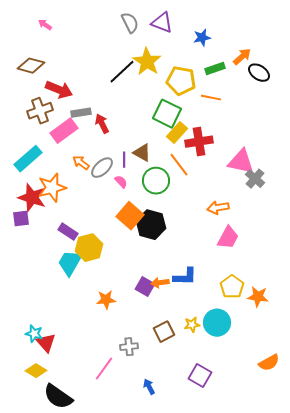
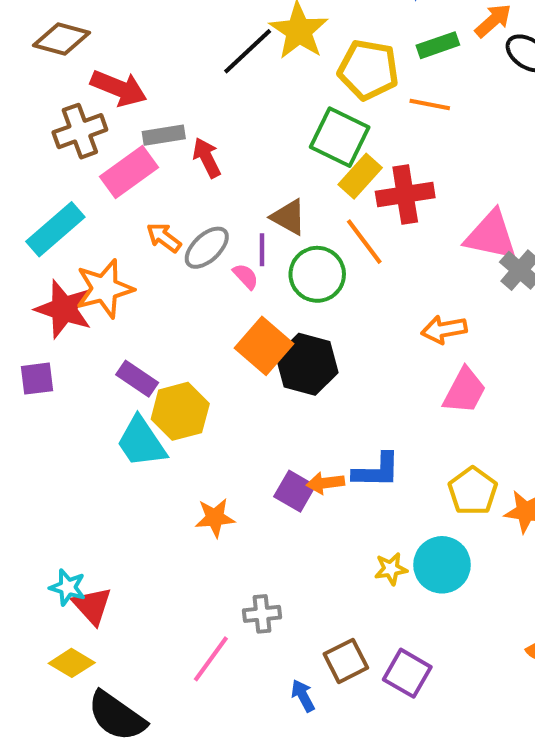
purple line: (124, 160) -> (262, 250), moved
purple square: (21, 219) -> (37, 379), moved
cyan trapezoid: (70, 263) -> (141, 442), turned -64
brown square: (164, 332) -> (346, 661), moved

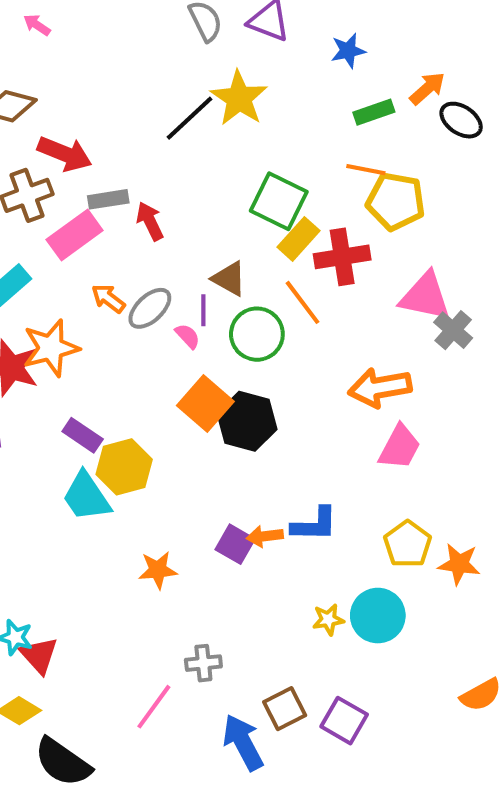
yellow pentagon: (368, 70) -> (396, 201), moved
orange arrow: (444, 330) -> (380, 388), size x1.4
blue arrow: (303, 696) -> (243, 742), size x1.8

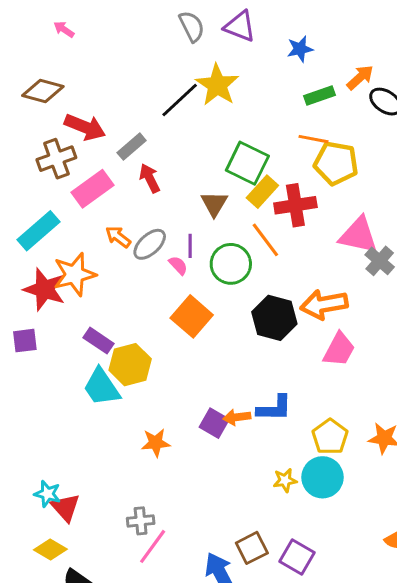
gray rectangle: (108, 199) -> (132, 147), moved, turned -32
brown triangle: (229, 279) -> (214, 204), moved, turned 32
black hexagon: (247, 421) -> (274, 318), moved
yellow pentagon: (408, 544) -> (330, 437), moved
gray cross: (203, 663) -> (141, 521), moved

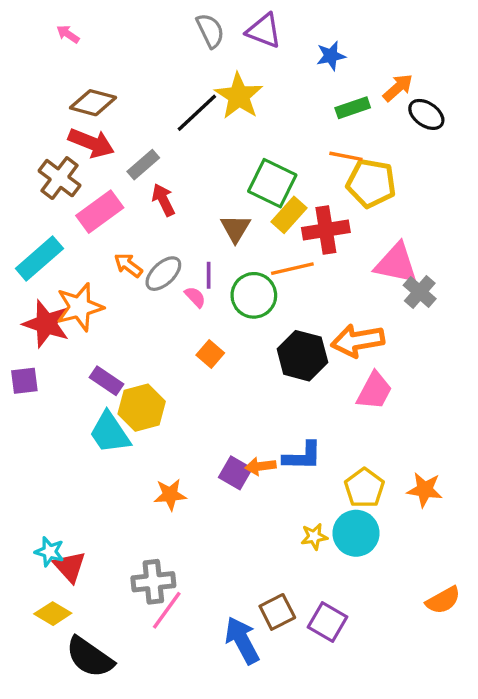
brown diamond: (43, 91) -> (93, 103), moved
brown cross: (56, 159) -> (60, 178), turned -33
orange line: (265, 240) -> (292, 269), turned -66
orange square: (192, 316) -> (210, 354), size x0.6
gray cross: (141, 521) -> (153, 582), size x1.4

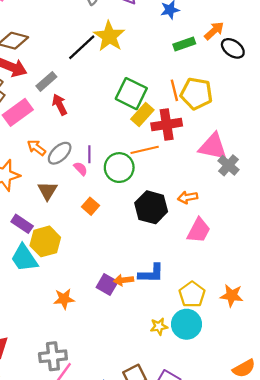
orange line: (346, 156) -> (174, 90), moved, turned 65
brown triangle: (235, 228) -> (47, 191), moved
orange arrow: (358, 341) -> (188, 197), size x0.6

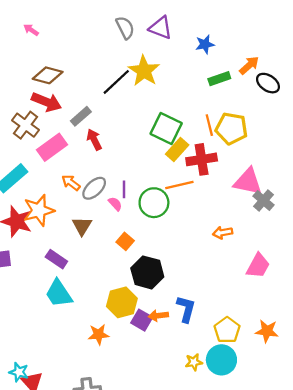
black hexagon: (151, 207) -> (147, 272), moved
pink trapezoid: (199, 230) -> (258, 266), moved
yellow hexagon: (45, 241) -> (122, 302), moved
blue L-shape: (151, 273) -> (186, 309), turned -76

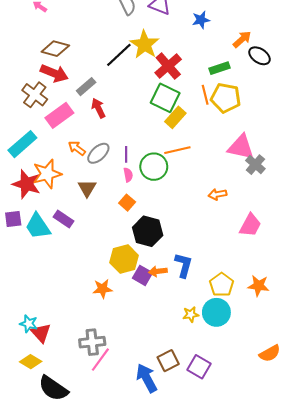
green rectangle: (219, 79) -> (219, 68), moved
red cross: (202, 159) -> (168, 66), moved, turned -32
pink semicircle: (115, 204) -> (128, 175), moved, turned 32
cyan trapezoid: (59, 293) -> (38, 226), moved

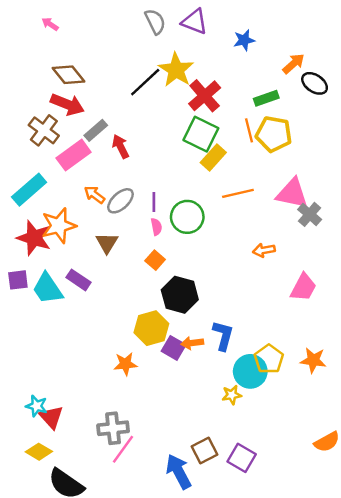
brown diamond: (55, 49) -> (69, 75), turned 36
gray rectangle: (86, 87) -> (96, 130), moved
orange line: (177, 150) -> (238, 193), moved
cyan circle: (216, 312) -> (250, 371), moved

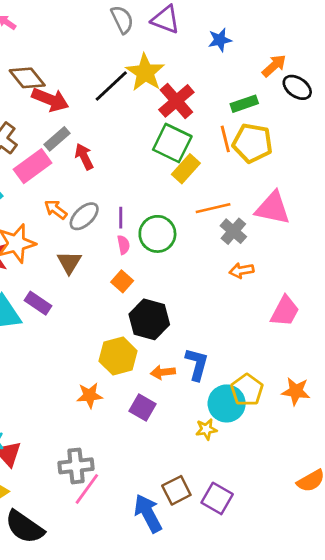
red arrow: (67, 104) -> (50, 100), moved
gray cross: (310, 214) -> (233, 231), moved
purple square: (174, 348) -> (142, 408), moved

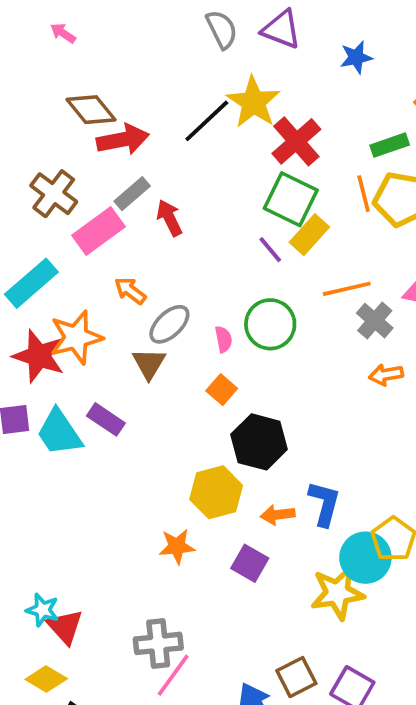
red arrow: (50, 100) -> (123, 140), turned -33
gray ellipse: (84, 216) -> (169, 324), moved
purple line: (121, 218) -> (270, 250), moved, turned -40
yellow star: (206, 429) -> (337, 593), size x1.8

